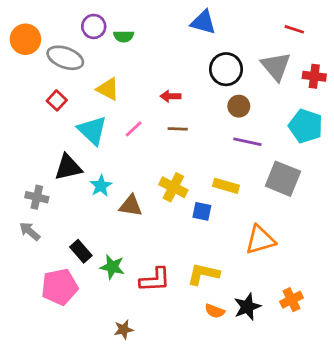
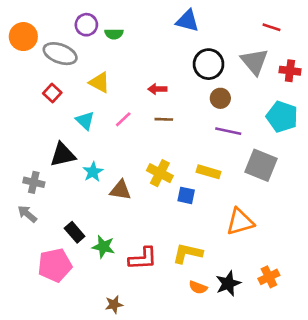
cyan triangle: (92, 130) -> (85, 121), size x0.7

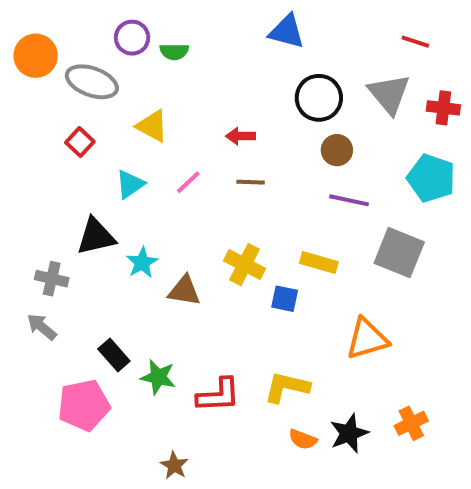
cyan triangle: (85, 121) -> (130, 184), turned 42
brown star: (114, 304) -> (174, 465), turned -30

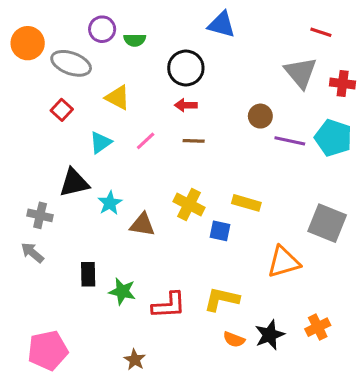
black circle: (319, 98) -> (186, 68), moved
purple line: (349, 200) -> (290, 141), moved
gray square: (399, 253) -> (327, 223), moved
black rectangle: (114, 355) -> (88, 274), turned 40
pink pentagon: (84, 405) -> (48, 350), moved

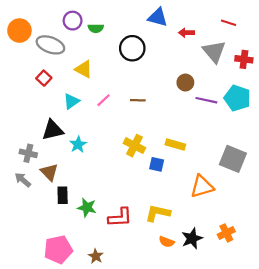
red arrow: (186, 105) -> (186, 33), moved
brown triangle: (142, 225) -> (49, 172), moved, turned 36
pink pentagon: (48, 350) -> (58, 250), moved

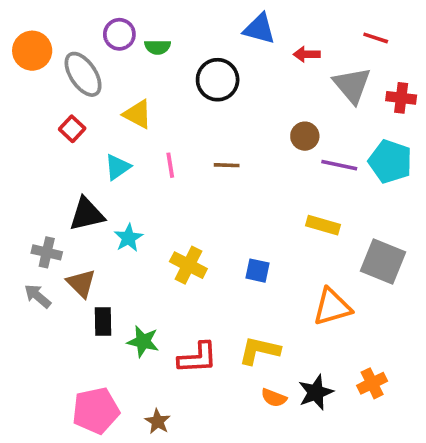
gray ellipse: (50, 45) -> (83, 74), turned 36
pink line: (104, 100) -> (170, 165), turned -56
yellow rectangle: (175, 144) -> (323, 225), moved
yellow cross: (134, 146) -> (188, 265), moved

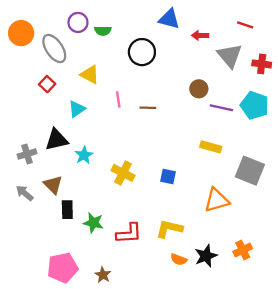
pink line: (170, 165) -> (118, 99), moved
gray cross: (47, 252) -> (27, 154), moved, turned -30

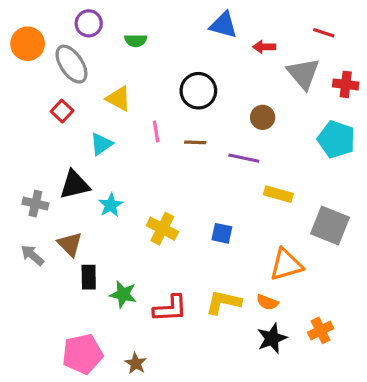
purple circle: (78, 22) -> (89, 23), moved
black circle: (142, 52) -> (198, 91), moved
purple line: (221, 108) -> (244, 158), moved
gray cross: (27, 154) -> (35, 204), turned 30
orange semicircle: (179, 259) -> (267, 302), moved

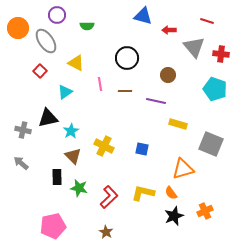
brown triangle: (70, 244) -> (73, 156), moved
orange semicircle: (267, 302) -> (171, 193), turned 32
red L-shape: (170, 309) -> (109, 197), turned -40
brown star: (136, 363) -> (106, 232), moved

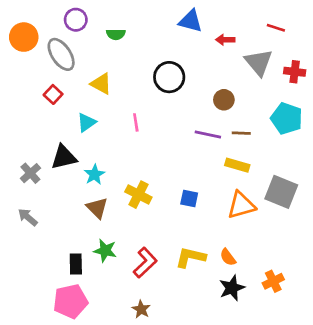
pink line: (100, 84) -> (136, 122), moved
brown line: (125, 91) -> (241, 133), moved
gray cross: (23, 130) -> (30, 173), turned 35
orange triangle: (183, 169) -> (241, 205), moved
black rectangle: (57, 177) -> (76, 264), moved

